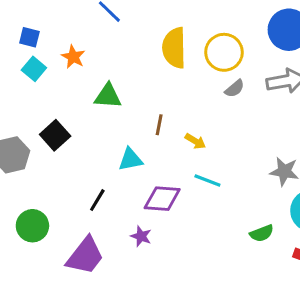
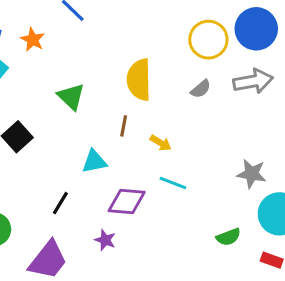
yellow semicircle: (174, 48) -> (139, 80), moved
yellow circle: (224, 52) -> (208, 40), moved
orange star: (73, 57) -> (33, 40), moved
green triangle: (108, 96) -> (71, 97), turned 40

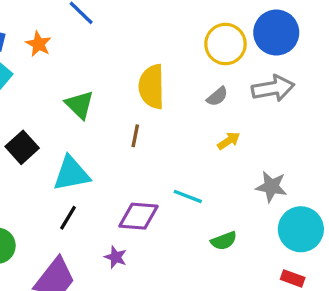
yellow arrow: (161, 143) -> (229, 141), moved, turned -65
cyan triangle: (94, 161) -> (71, 174), moved, size x1.4
green semicircle: (228, 237) -> (224, 241), moved

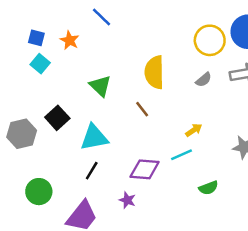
brown line: (135, 136) -> (142, 109), turned -49
yellow arrow: (229, 141) -> (194, 130), moved
cyan line: (188, 196) -> (181, 155), turned -45

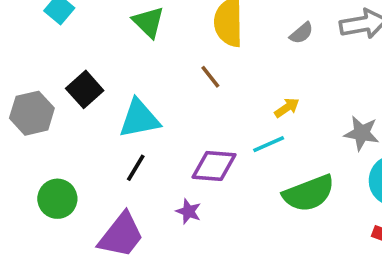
green triangle: (100, 86) -> (148, 22), moved
green semicircle: (208, 188) -> (309, 193), size x1.8

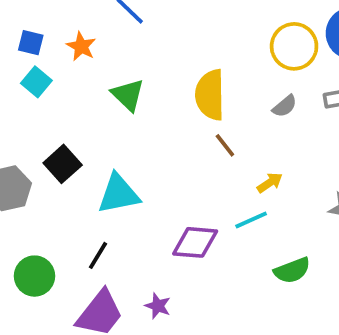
brown line: (210, 77) -> (225, 145), moved
black line: (136, 168) -> (98, 255), moved
green semicircle: (309, 193) -> (292, 270), size x0.7
purple star: (189, 211) -> (158, 306), moved

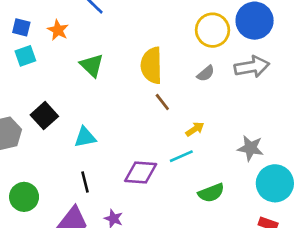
cyan square: (36, 82) -> (25, 56), turned 30
cyan triangle: (119, 194) -> (85, 137), size x0.7
black line: (98, 255) -> (85, 182), moved, turned -45

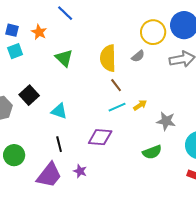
gray semicircle: (206, 73) -> (138, 56), moved
cyan triangle: (85, 137) -> (59, 111), turned 30
gray star: (250, 148) -> (166, 121), moved
cyan line: (181, 156) -> (117, 107), moved

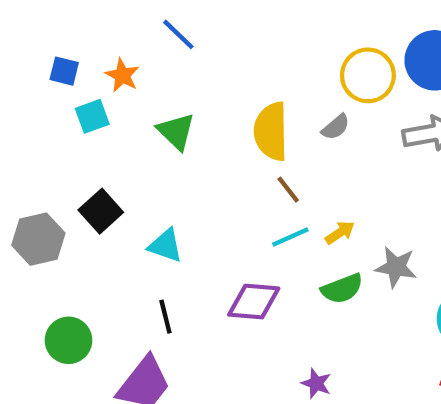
cyan square: (15, 51) -> (92, 116), moved
green semicircle: (152, 152) -> (342, 289), moved
purple star: (80, 171) -> (316, 383), moved

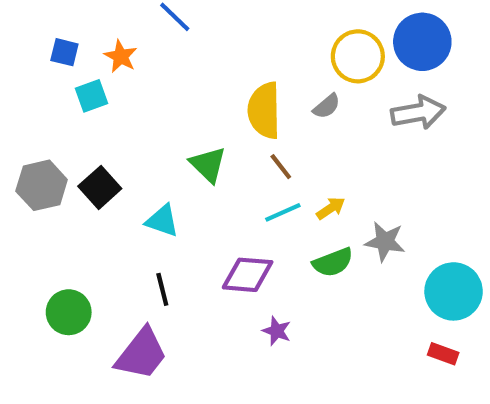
green triangle: (176, 131) -> (208, 165), moved
gray hexagon: (38, 239) -> (42, 185), moved
purple star: (316, 383) -> (277, 331), moved

